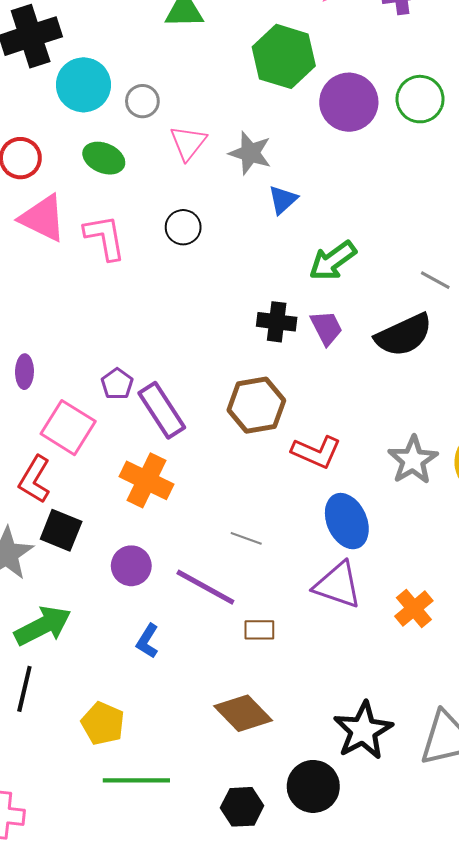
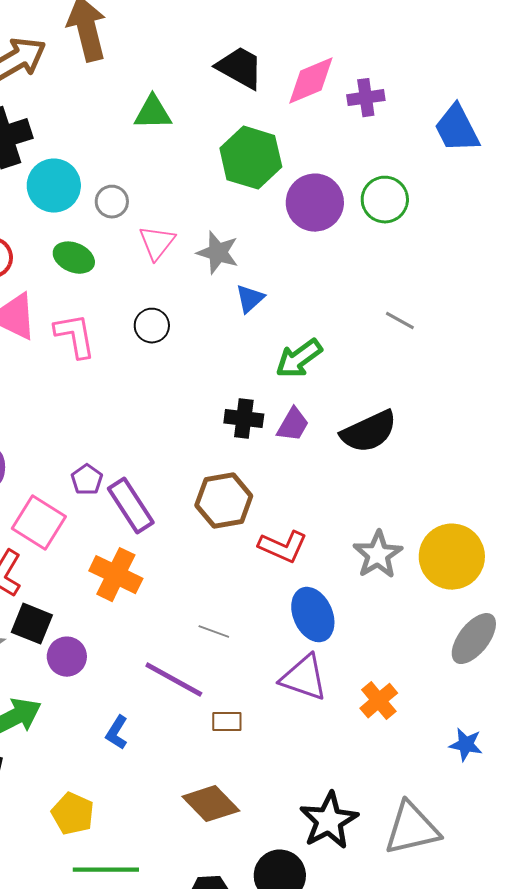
gray line: (435, 280) -> (400, 321), moved
purple trapezoid: (326, 328) -> (293, 425), turned 57
purple circle: (131, 566) -> (67, 657), moved

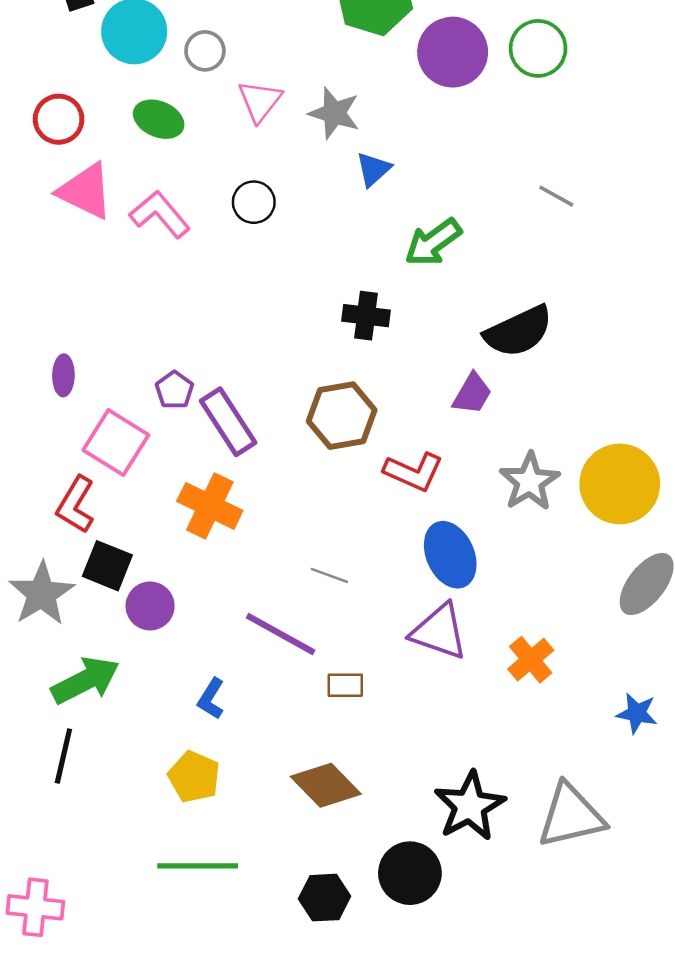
pink L-shape: (75, 336) -> (160, 214), turned -30
purple trapezoid: (293, 425) -> (472, 394), moved
yellow pentagon: (73, 814) -> (194, 777), moved

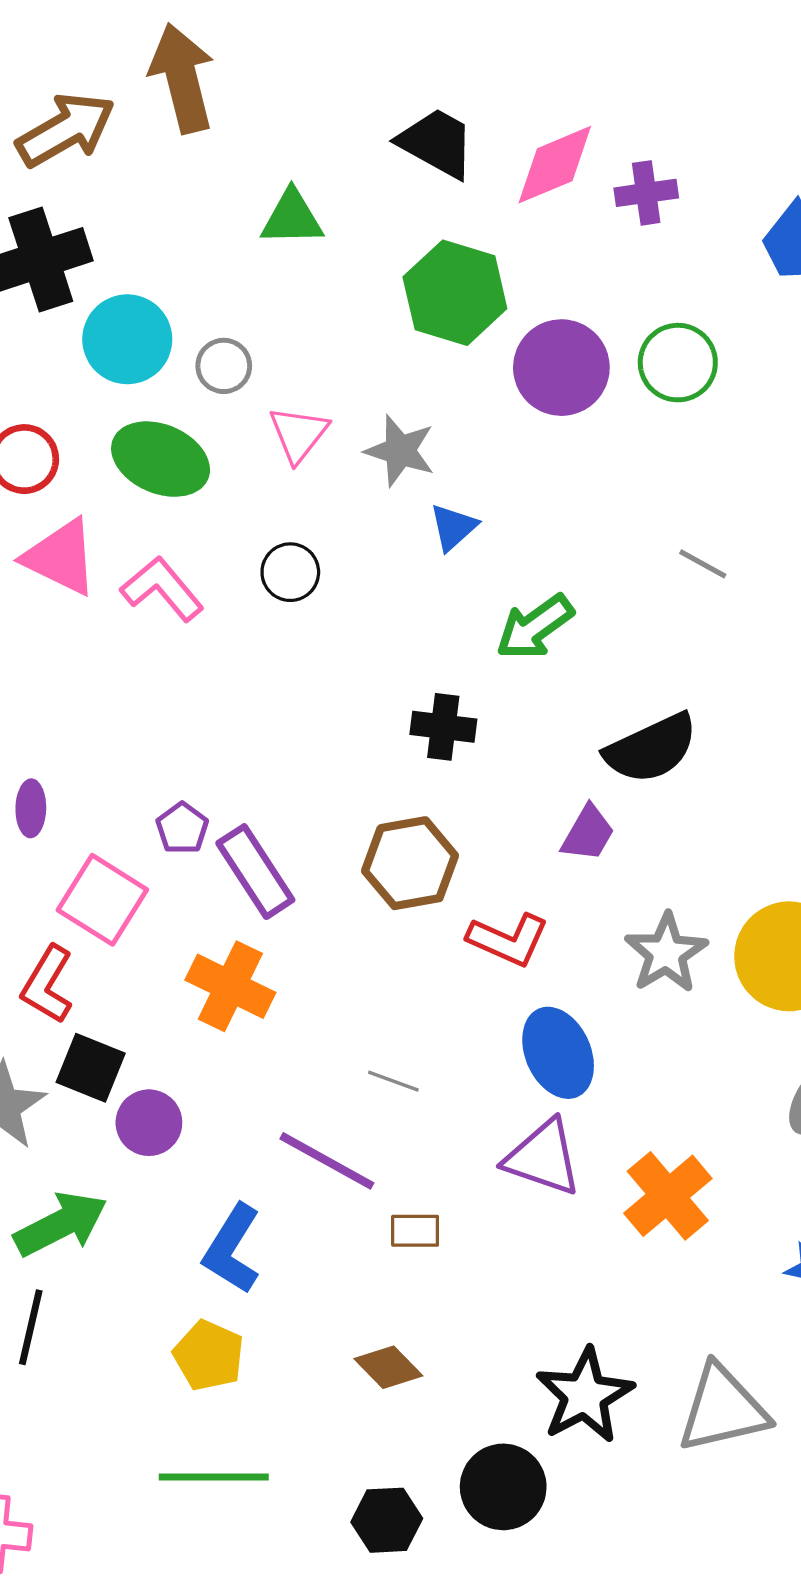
green ellipse: (159, 119) -> (161, 459), size x1.4
orange cross: (531, 660) -> (668, 1196), size x1.4
blue L-shape: (211, 699) -> (232, 1249), size x1.6
brown diamond: (326, 785) -> (388, 1367), size x0.7

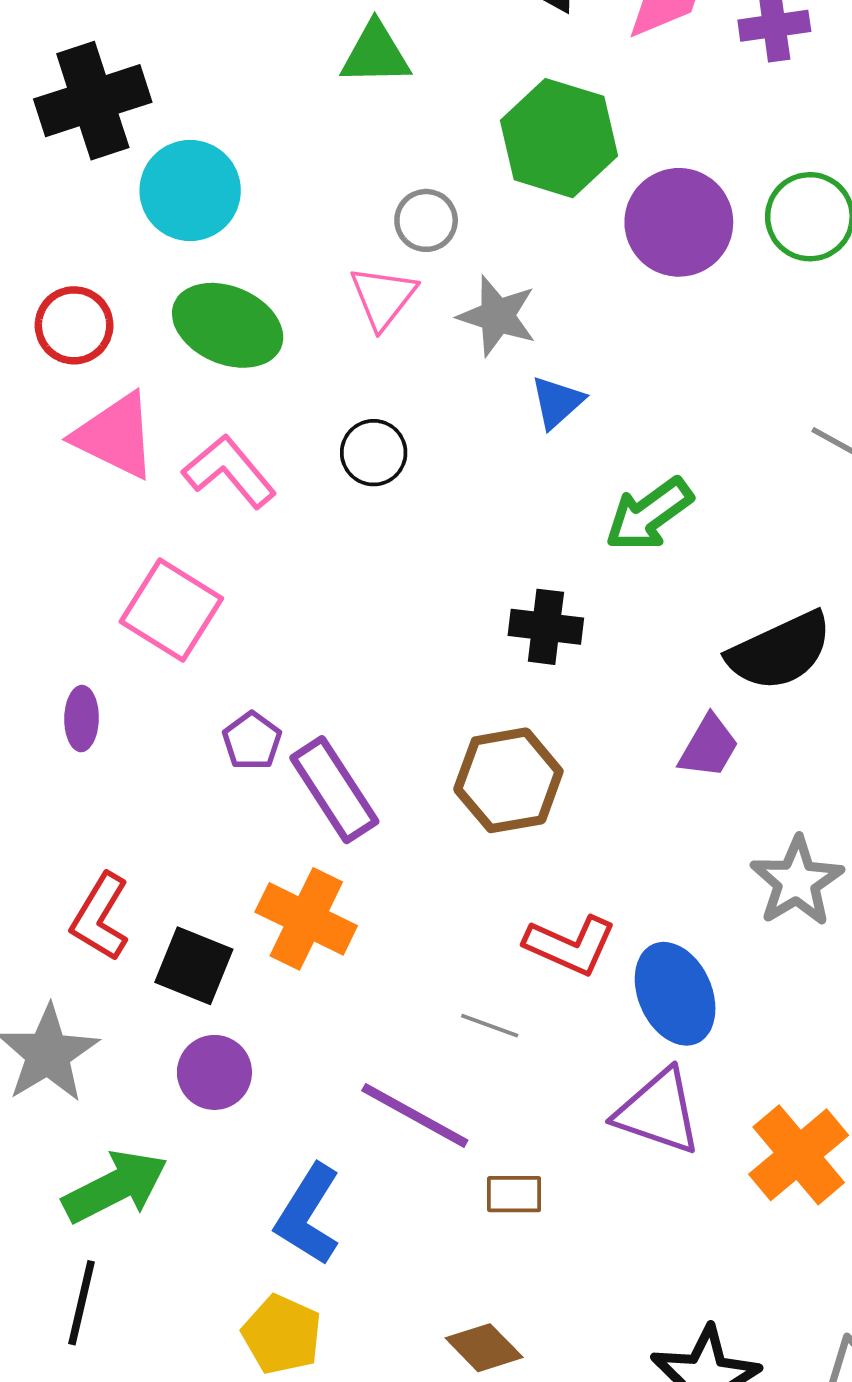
gray circle: (224, 366) -> (426, 220), moved
pink square: (102, 900) -> (171, 610), moved
red L-shape: (508, 940) -> (570, 945), moved
black square: (91, 1068) -> (194, 966), moved

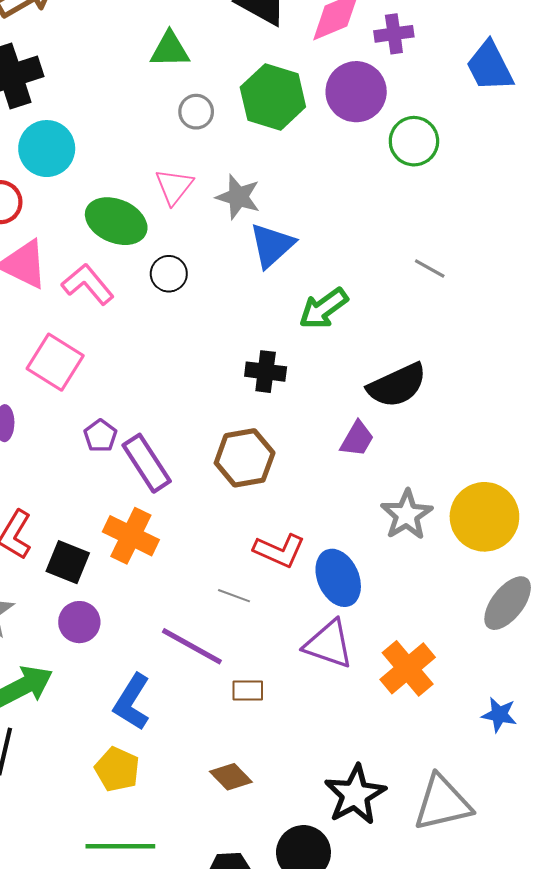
cyan circle: (190, 191) -> (47, 149), moved
gray circle: (426, 220) -> (196, 112), moved
purple circle: (679, 222) -> (356, 92), moved
green ellipse: (228, 325) -> (116, 221), moved
blue triangle: (557, 402) -> (272, 245), size x1.5

